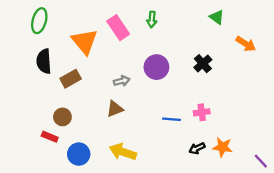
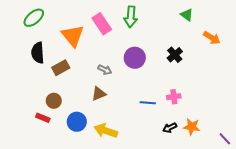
green arrow: (152, 19) -> (131, 17), size x1.5
green ellipse: (39, 21) -> (34, 18), turned 35
gray arrow: (122, 81) -> (105, 70), turned 40
blue circle: (79, 154) -> (77, 122), moved

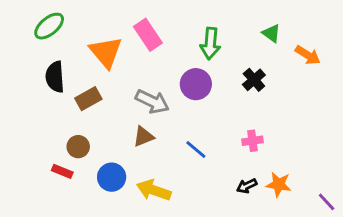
green triangle: (187, 15) -> (271, 33), moved
green arrow: (131, 17) -> (210, 43), moved
gray arrow: (105, 70) -> (152, 102), size x1.6
blue line: (148, 103) -> (196, 150), moved, turned 35

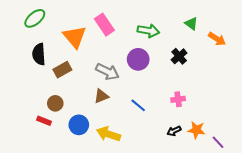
green arrow: (210, 43) -> (148, 31), turned -85
purple line: (327, 202) -> (218, 142), moved

